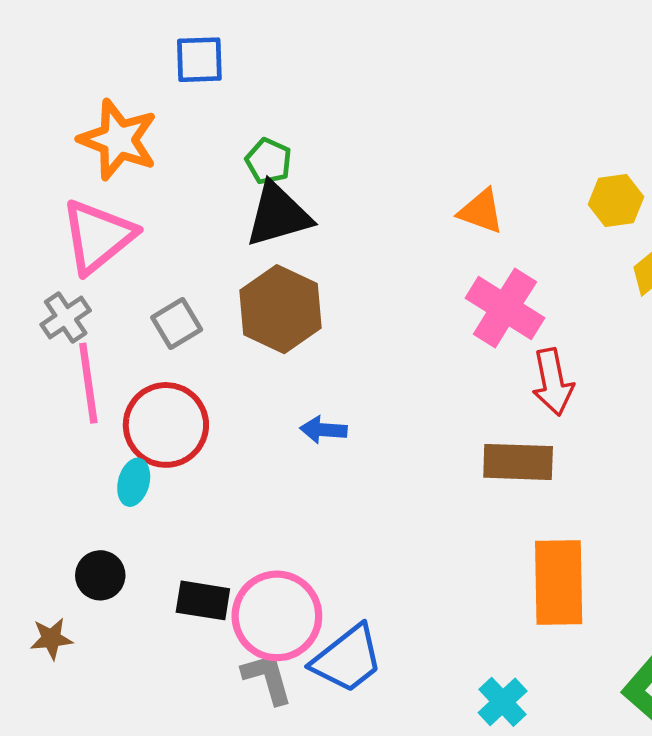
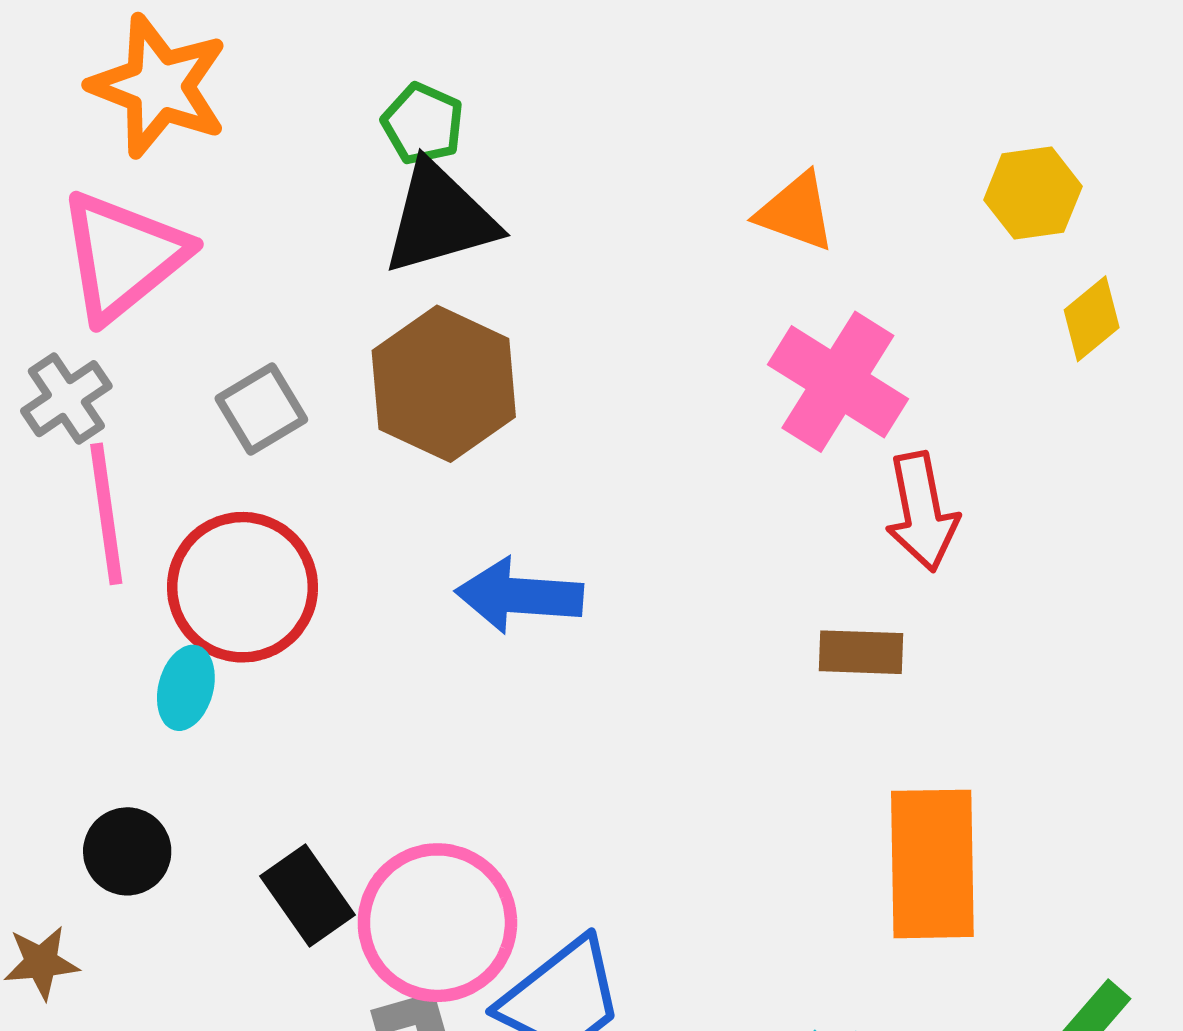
blue arrow: (323, 430) -> (519, 596), size x1.5
brown rectangle: (518, 462) -> (861, 652), size x0.7
black rectangle: (203, 600) -> (307, 895), turned 46

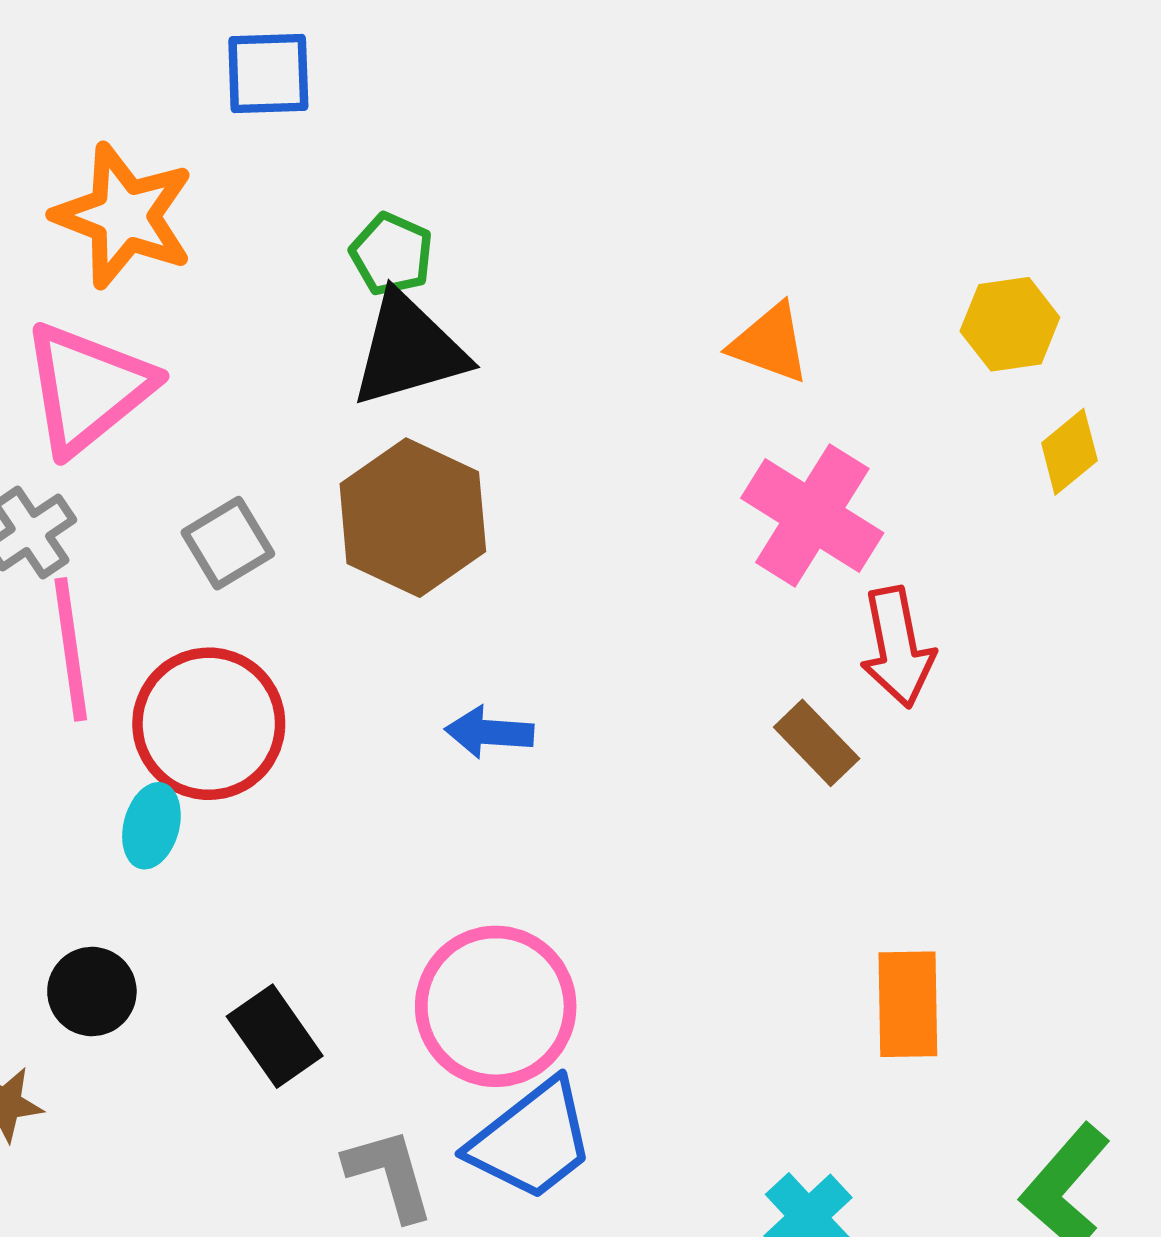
blue arrow: (519, 596) -> (489, 732), size x0.7
brown rectangle: (861, 652) -> (817, 743), moved, turned 44
orange rectangle: (932, 864) -> (908, 1004), size x0.7
pink circle: (437, 923) -> (496, 1006), moved

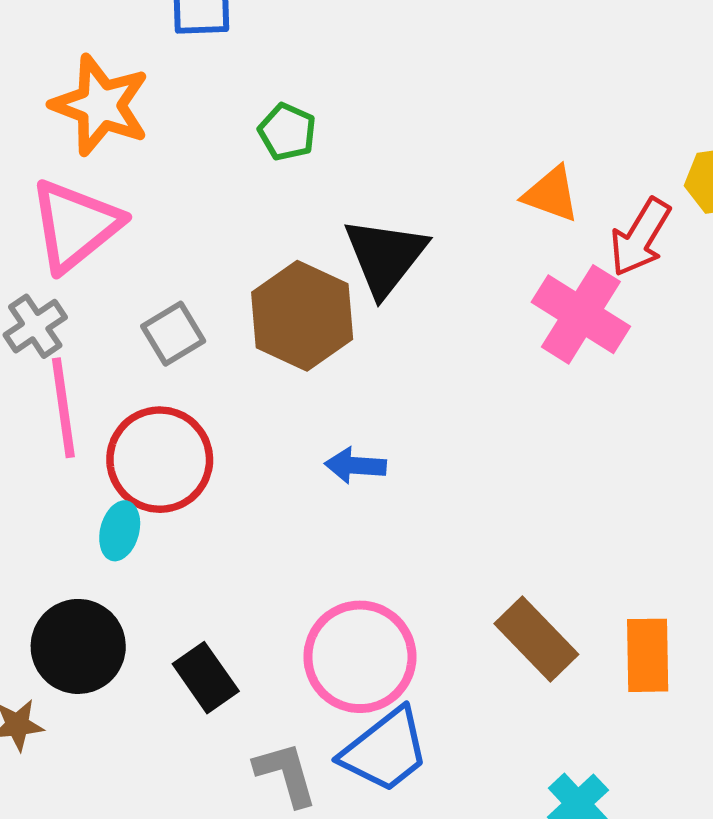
black triangle: (409, 350) -> (385, 256), moved, turned -36
red arrow: (897, 647) -> (640, 237), moved, turned 42
brown rectangle: (817, 743) -> (536, 639), moved, size x1.4
black circle: (92, 992) -> (78, 646), size x1.5

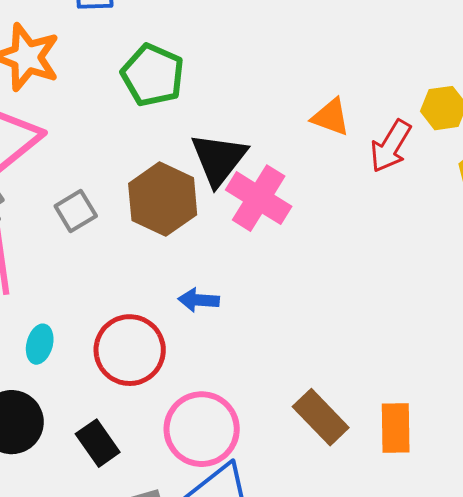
green pentagon: (287, 132) -> (153, 75), size x1.6
pink cross: (581, 314) -> (259, 198), moved
red circle: (160, 460) -> (130, 350), moved

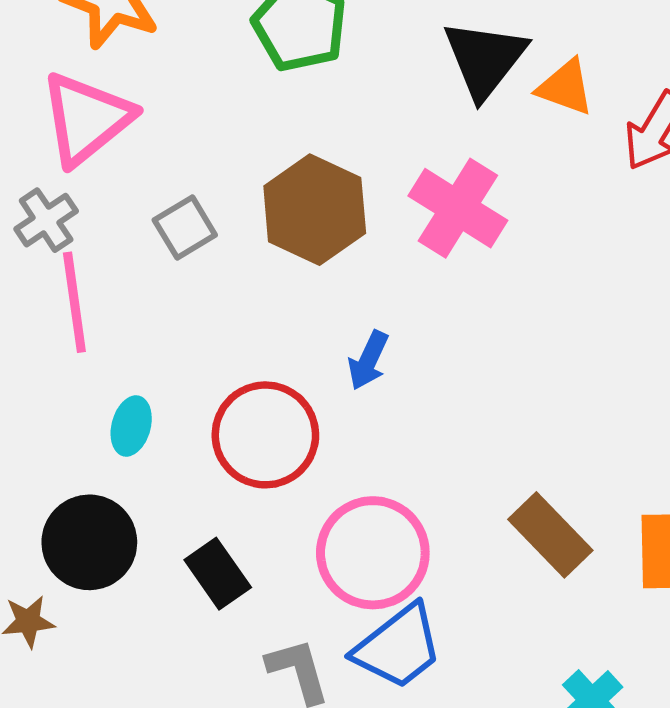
black triangle: (219, 159) -> (485, 59), moved
blue arrow: (199, 300) -> (368, 360), turned -69

